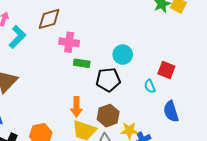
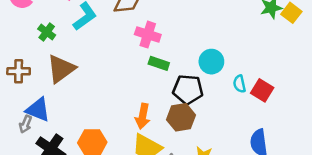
cyan semicircle: (150, 86) -> (239, 84), moved
brown hexagon: (108, 116) -> (181, 117), moved

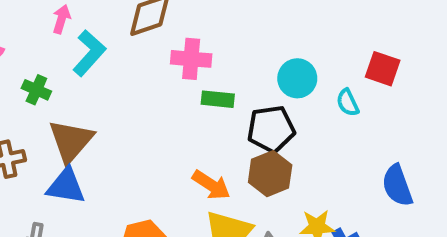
red square: (262, 90) -> (383, 69), moved
blue triangle: (38, 110) -> (66, 186), moved
orange arrow: (143, 116) -> (211, 185), turned -55

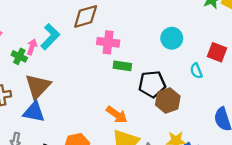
pink arrow: (61, 19) -> (32, 47), moved
cyan circle: (297, 78) -> (172, 38), moved
brown hexagon: (270, 174) -> (168, 101), moved

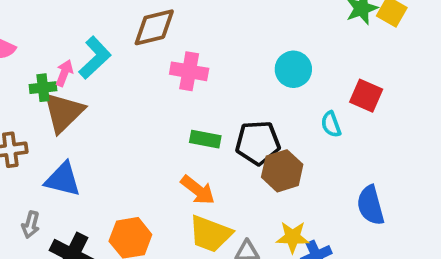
green cross: (19, 56) -> (43, 88), turned -35
green rectangle: (122, 66) -> (205, 139), moved
brown triangle: (38, 86) -> (63, 112), moved

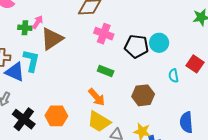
cyan L-shape: (95, 58) -> (31, 61), moved, turned -45
brown triangle: (63, 112) -> (52, 39), moved
black pentagon: (258, 143) -> (137, 46), moved
blue triangle: (63, 179) -> (15, 72), moved

